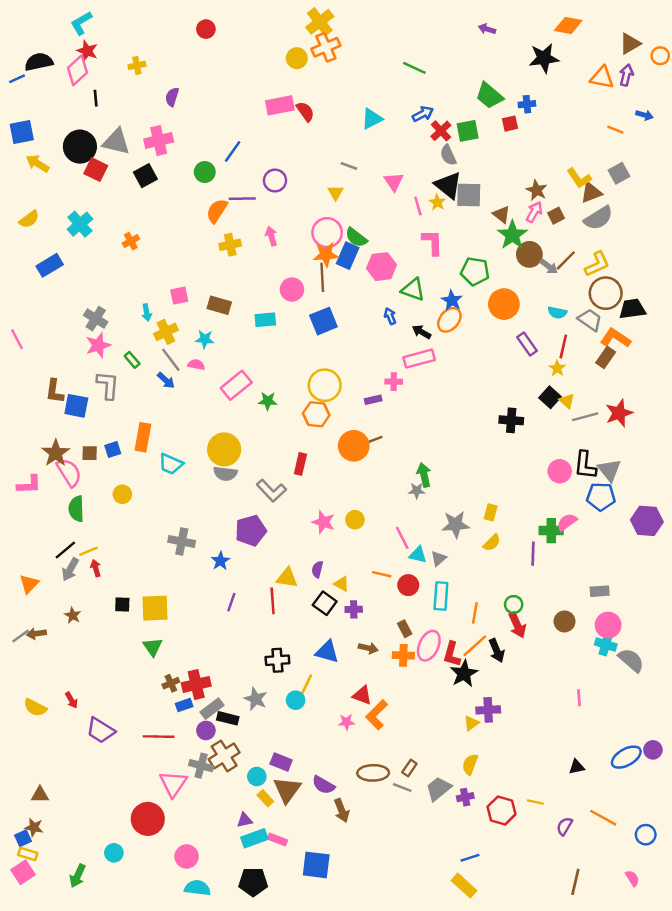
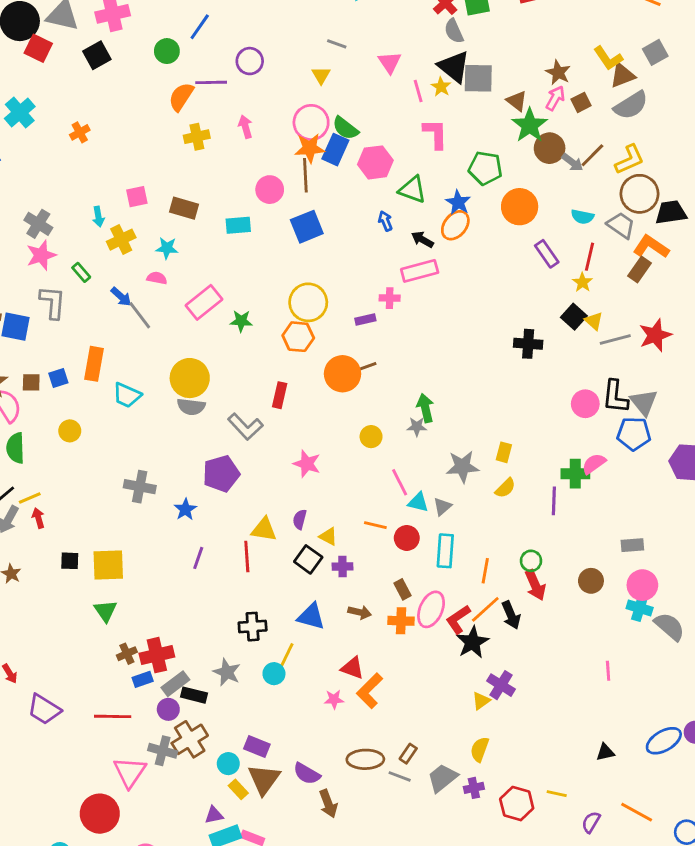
gray line: (171, 360) -> (140, 315), moved
yellow circle: (355, 520) -> (371, 437), moved
red L-shape: (452, 654) -> (458, 619), turned 40
purple cross: (488, 710) -> (501, 685), turned 35

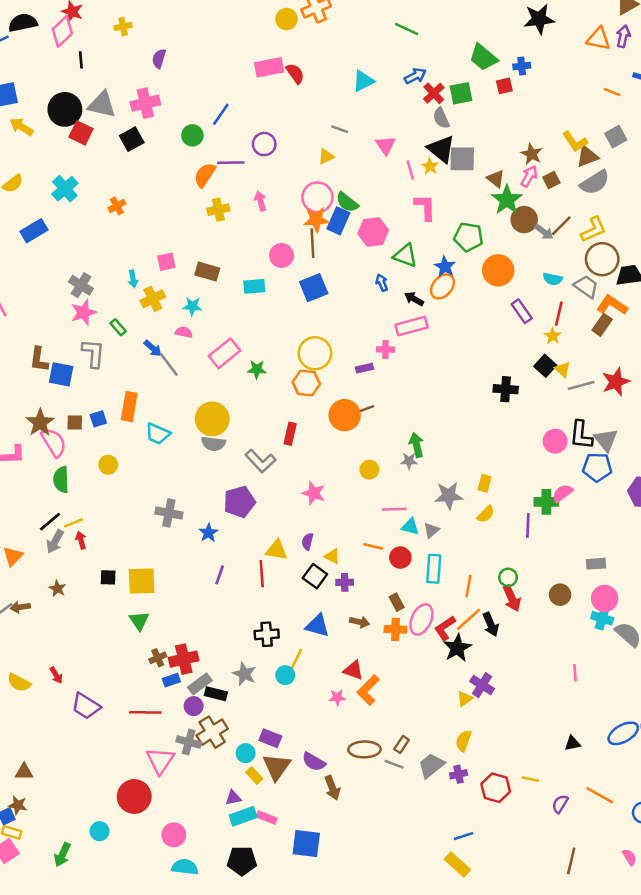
yellow triangle: (321, 75) -> (326, 156), turned 35
pink line: (400, 482) -> (394, 509), turned -65

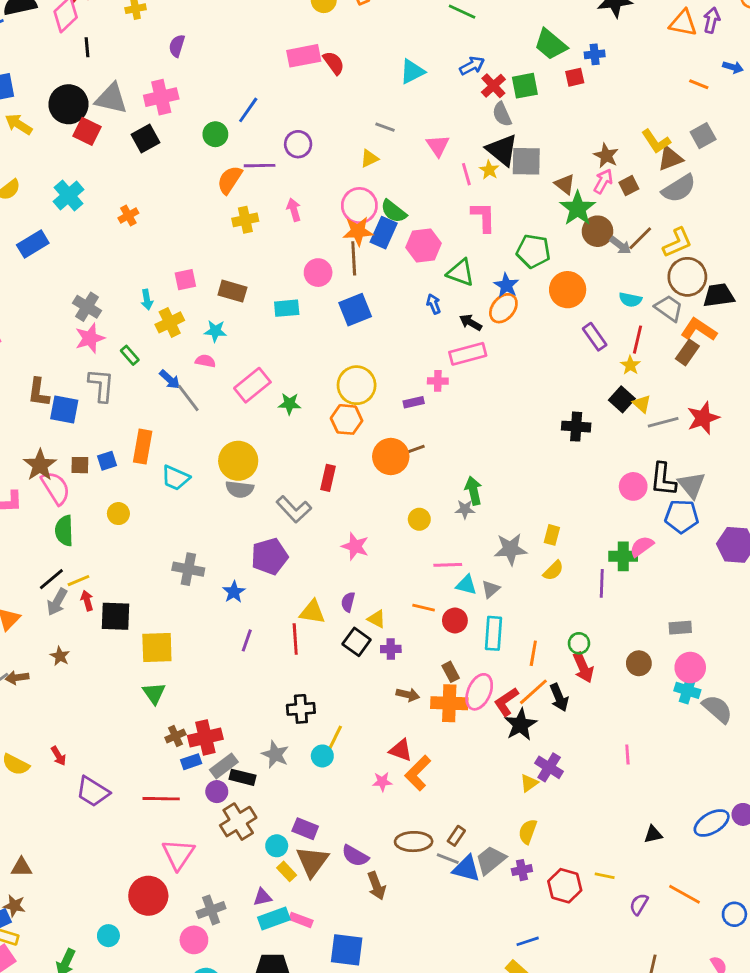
black square: (108, 577) -> (116, 616), moved, size x1.6
blue triangle: (317, 626) -> (466, 869), moved
orange cross: (395, 629) -> (449, 703), size x1.4
pink line: (575, 673) -> (627, 755), moved
gray cross: (189, 742) -> (211, 910), moved, turned -35

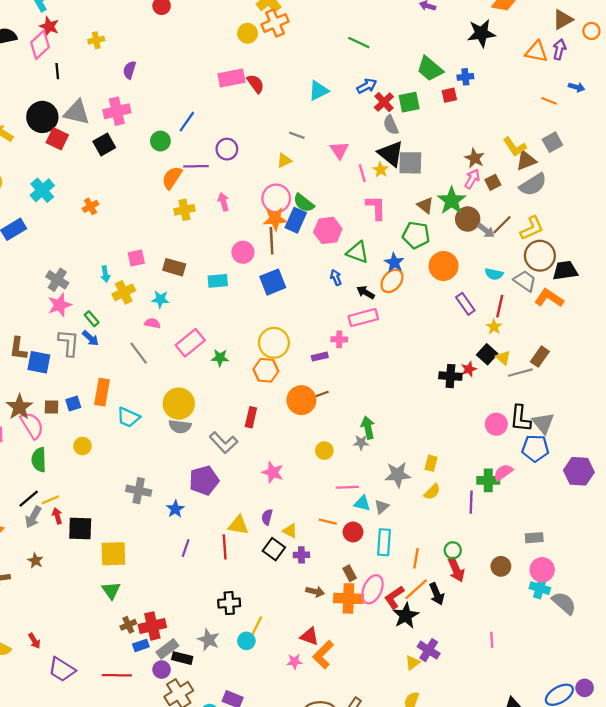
brown triangle: (565, 184) -> (425, 205), moved
brown rectangle: (687, 352) -> (540, 357), moved
blue arrow: (170, 379) -> (90, 338), moved
red star: (703, 418) -> (469, 369), moved, size x0.6

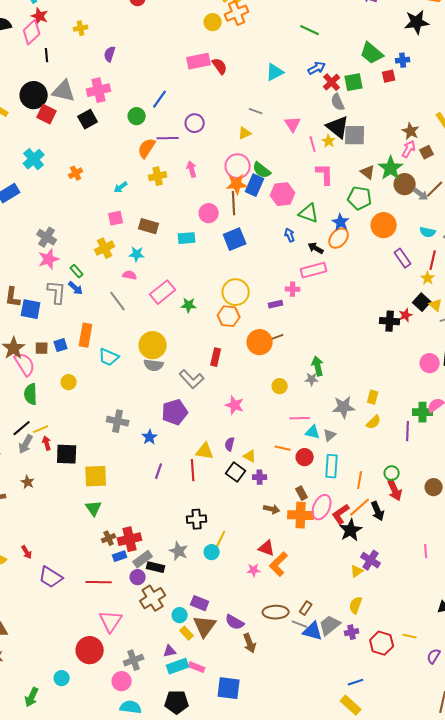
cyan arrow: (105, 274) -> (121, 187), moved, turned 64

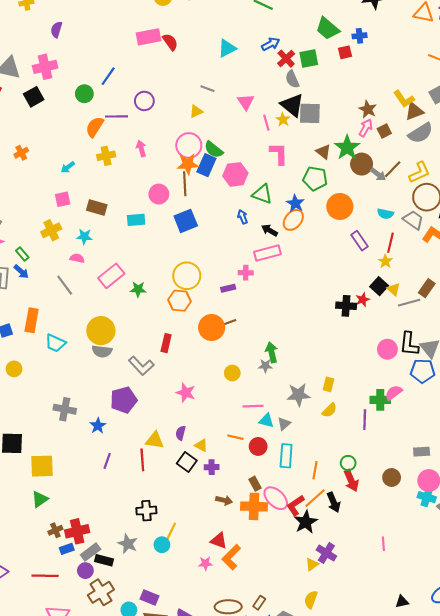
pink ellipse: (322, 507) -> (276, 498), turned -70
green triangle: (94, 508) -> (40, 499), turned 30

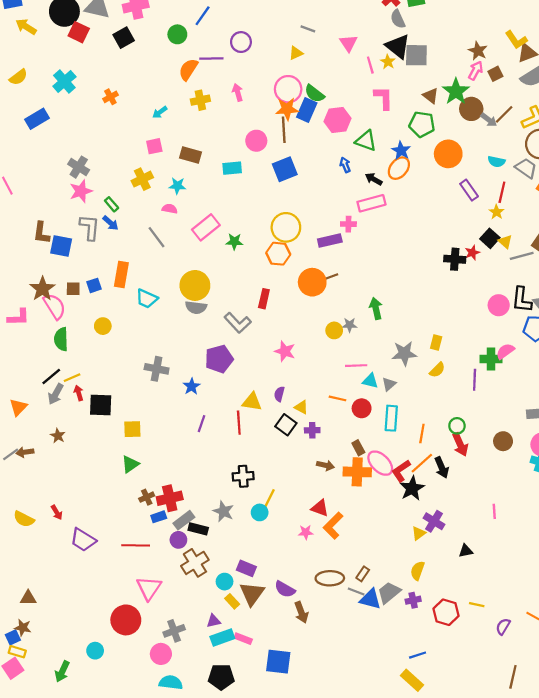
purple rectangle: (228, 288) -> (330, 241), size x1.5
gray star: (265, 366) -> (350, 325), moved
yellow square: (42, 466) -> (132, 429), size x0.7
black triangle: (402, 602) -> (466, 551), moved

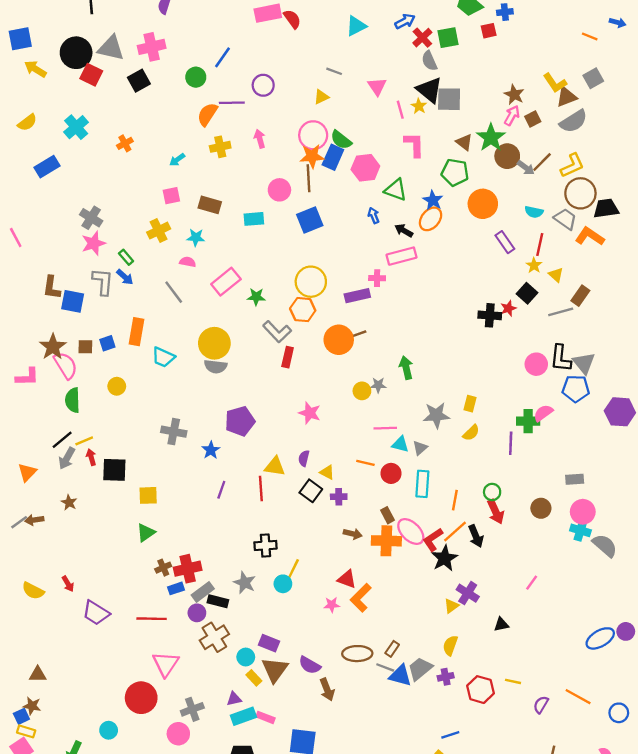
yellow triangle: (505, 242) -> (556, 275), moved
gray L-shape: (238, 323) -> (277, 332), moved
pink line: (494, 511) -> (532, 583), turned 40

